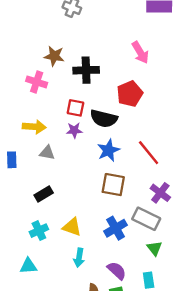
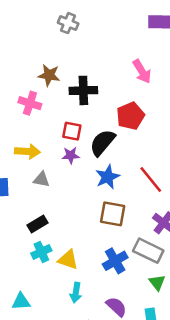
black semicircle: (104, 119) -> (102, 143), turned 116
cyan cross: (39, 231) -> (41, 252), moved

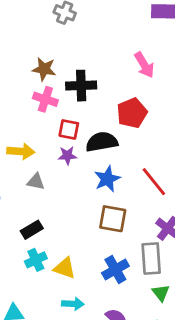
pink cross: (30, 103) -> (45, 99), moved
black semicircle: (102, 143) -> (102, 142), turned 40
gray rectangle: (148, 251) -> (151, 259), turned 60
cyan arrow: (76, 293) -> (73, 304), turned -96

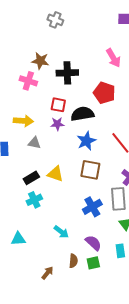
pink cross: (45, 99) -> (28, 81), moved
red pentagon: (132, 113) -> (104, 93), turned -30
yellow triangle: (65, 268) -> (55, 174), moved
cyan arrow: (73, 304) -> (61, 232), turned 35

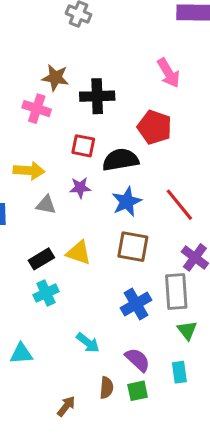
purple star: (57, 124) -> (80, 188), moved

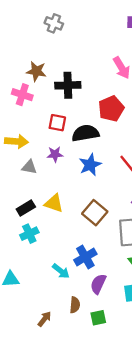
red pentagon: (155, 127) -> (111, 109), turned 30
brown square: (133, 247) -> (95, 213), moved, turned 30
blue cross: (136, 304) -> (85, 257), moved
purple semicircle: (138, 360) -> (98, 284), turned -108
green square: (138, 391) -> (98, 318), moved

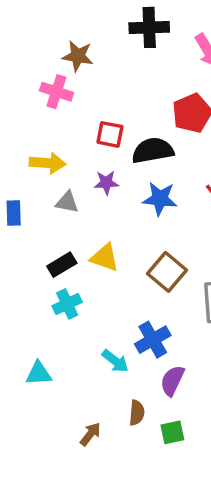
black cross: (68, 85) -> (149, 27), moved
blue star: (90, 165) -> (160, 199), turned 30

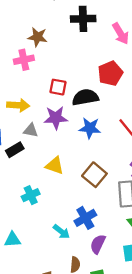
pink cross: (56, 92) -> (24, 60), turned -30
purple star: (106, 183) -> (56, 118), size x1.5
black rectangle: (62, 265) -> (15, 150), moved

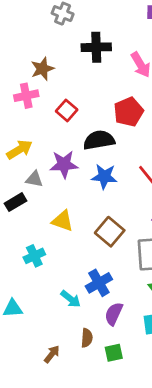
brown star: (38, 37) -> (42, 69), turned -30
red square: (58, 87) -> (67, 110), moved, turned 30
yellow arrow: (18, 105) -> (20, 150), turned -35

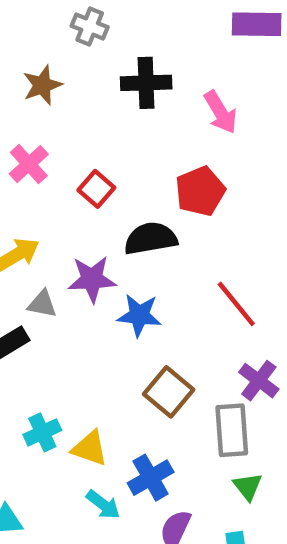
brown star: (42, 69) -> (42, 85), moved
pink cross: (26, 96) -> (29, 164), turned -30
blue star: (104, 176) -> (139, 315), moved
yellow triangle: (63, 221) -> (90, 448), moved

